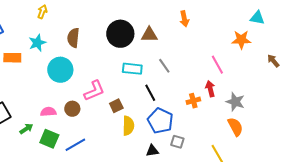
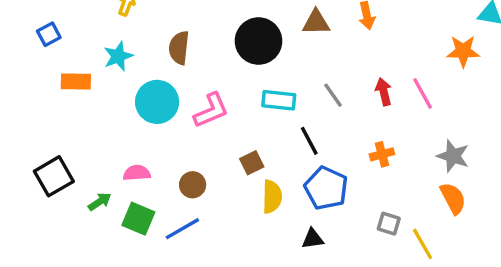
brown triangle: (149, 35) -> (316, 22), moved
red arrow: (210, 89) -> (384, 92), moved
pink L-shape: (94, 91) -> (211, 110), moved
brown circle: (72, 109) -> (193, 185), moved
gray square: (177, 142) -> (389, 224), moved

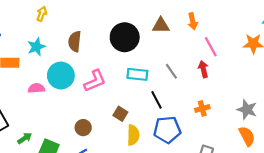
pink line: (423, 93) -> (211, 47), moved
brown square: (252, 163) -> (120, 114), turned -32
pink semicircle: (137, 173) -> (36, 88), moved
blue pentagon: (326, 188) -> (167, 130), turned -30

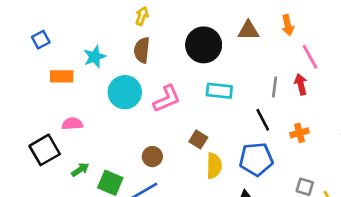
yellow arrow: (42, 14) -> (142, 16), moved
gray line: (171, 71) -> (275, 87), moved, turned 42
pink semicircle: (36, 88) -> (72, 124), moved
black line: (157, 100) -> (263, 120), moved

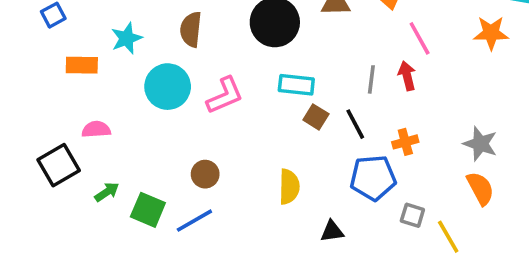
brown square: (198, 139) -> (316, 117), moved
blue pentagon: (256, 159) -> (373, 178), moved

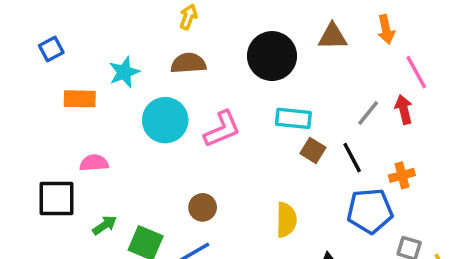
brown semicircle: (191, 29) -> (188, 63), turned 80
gray line: (371, 79) -> (368, 113), turned 32
black square: (59, 165) -> (57, 198), turned 30

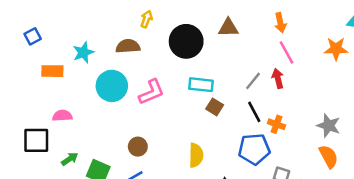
yellow arrow: (188, 17) -> (146, 19), moved
orange arrow: (386, 29) -> (280, 23), moved
black line: (352, 158) -> (254, 112), moved
orange cross: (402, 175) -> (277, 124), turned 35

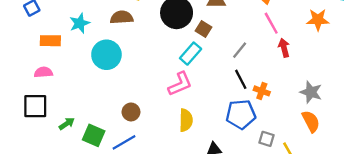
red arrow: (278, 78) -> (284, 48), moved
cyan rectangle: (201, 85) -> (191, 54), turned -55
pink L-shape: (151, 92) -> (180, 84), moved
brown square: (215, 107) -> (203, 29), moved
pink semicircle: (62, 116) -> (43, 72), moved

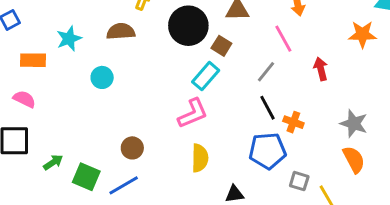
pink line: (271, 23) -> (283, 39), moved
cyan circle: (106, 55) -> (102, 77), size x0.6
pink semicircle: (43, 72) -> (24, 99), turned 30

